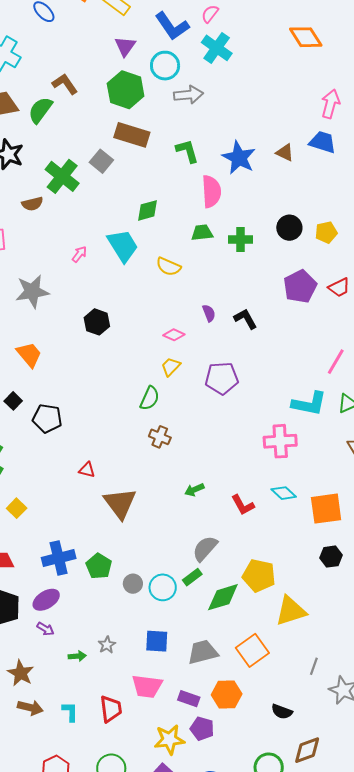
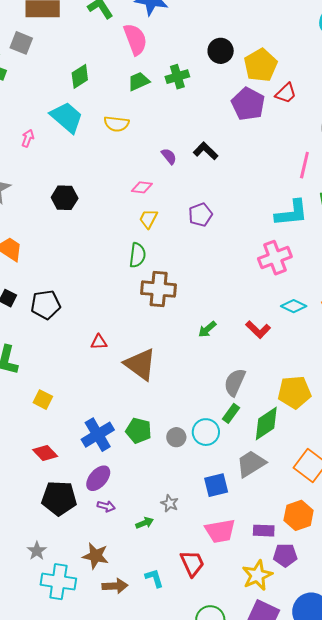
yellow pentagon: (326, 232) -> (261, 65), moved, size x1.5
purple pentagon: (222, 378) -> (200, 215), size x0.7
brown cross: (160, 437) -> (159, 289), size x1.6
gray trapezoid: (203, 652) -> (251, 464), moved

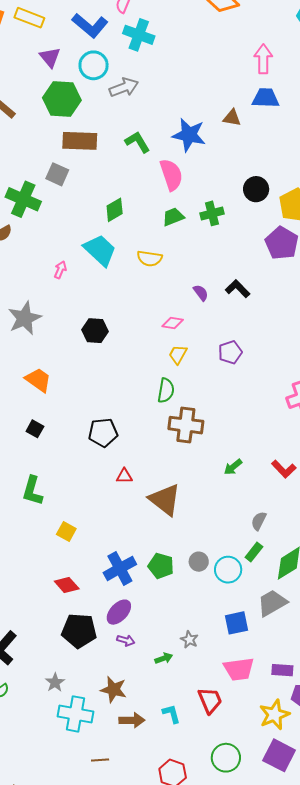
black pentagon: (46, 305) -> (103, 433), moved
gray semicircle: (235, 382) -> (259, 521), size x0.7
gray circle: (176, 437) -> (199, 562), moved

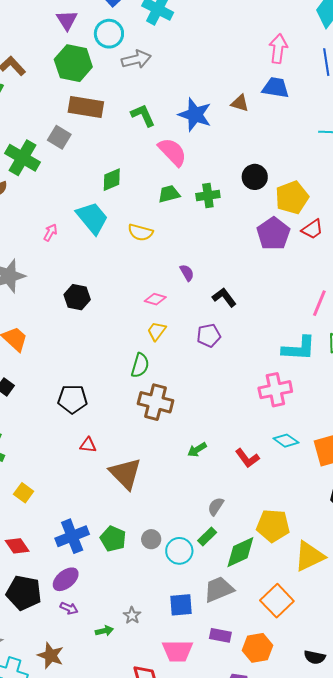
pink semicircle: (171, 175) -> (172, 152), turned -32
black L-shape: (238, 289) -> (224, 297), moved
purple rectangle: (282, 670) -> (220, 635), moved

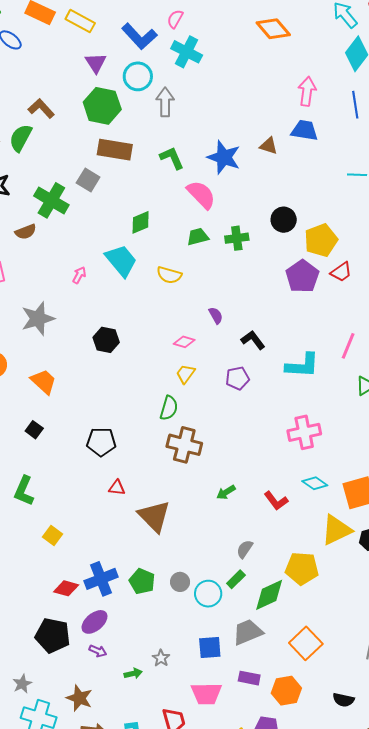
gray arrow: (136, 59) -> (165, 102), turned -76
cyan L-shape: (299, 348) -> (302, 365), moved
red diamond: (17, 546) -> (66, 588), moved, turned -40
yellow triangle: (309, 556) -> (336, 530), moved

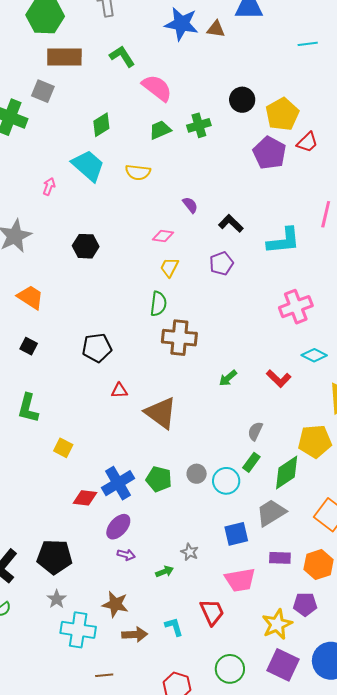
blue star: (224, 157) -> (182, 24), moved
black pentagon: (53, 635) -> (55, 557), moved

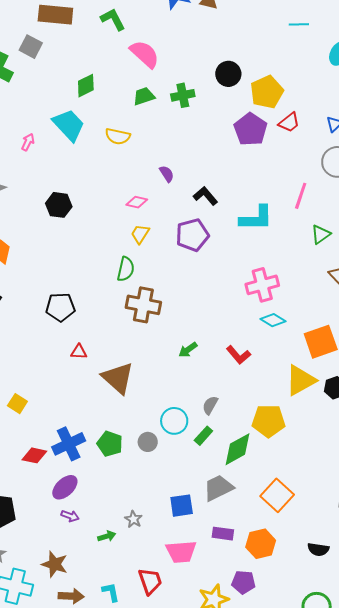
purple pentagon: (221, 264) -> (192, 235), size x1.4
cyan diamond: (314, 355) -> (273, 320), moved
cyan circle: (226, 481) -> (174, 421), moved

